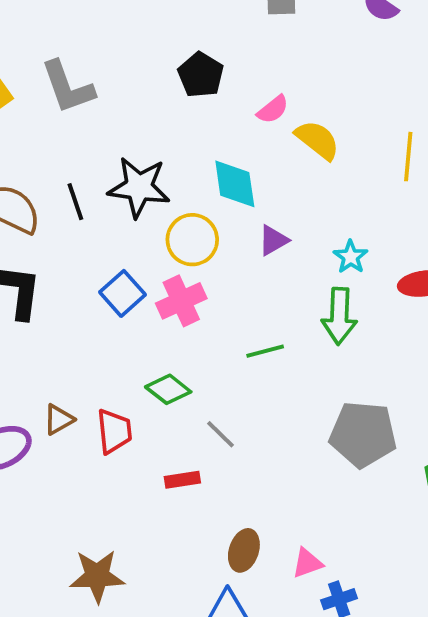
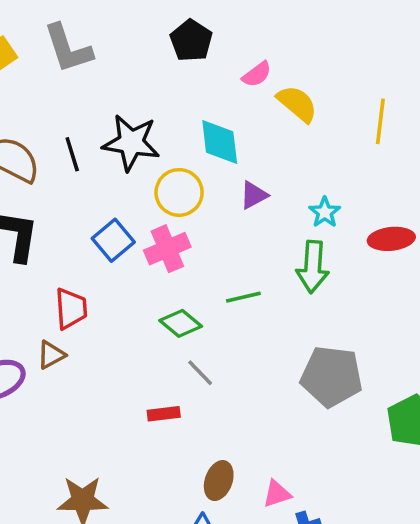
green diamond: (168, 389) -> (181, 323), moved
red trapezoid: (114, 431) -> (71, 309), moved

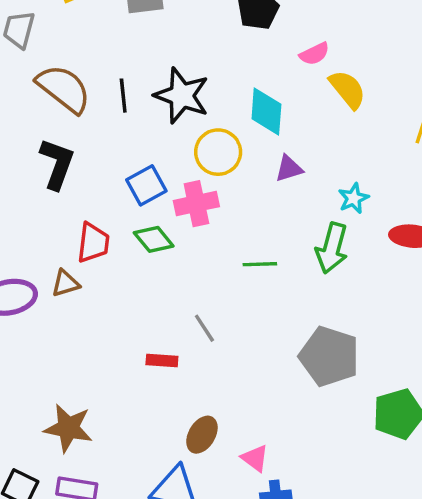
green diamond: (181, 323) -> (154, 239), moved
pink triangle: (277, 494) -> (255, 458), turned 44

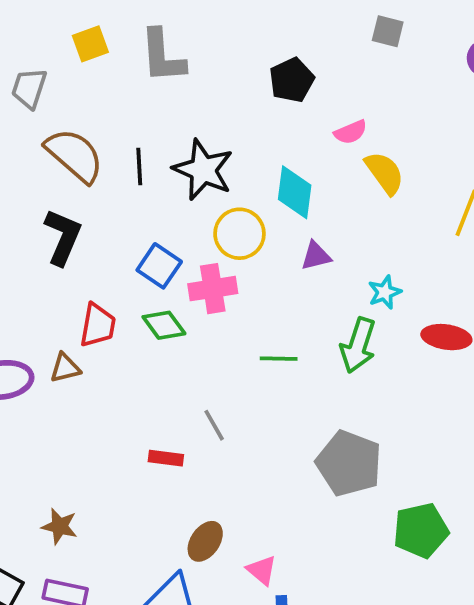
blue square: (146, 185) -> (159, 266), turned -30
brown star: (68, 428) -> (60, 526), size x0.7

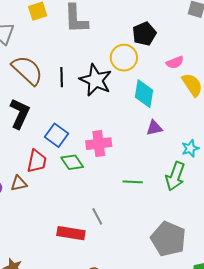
yellow circle: (239, 234) -> (124, 58), moved
blue square: (159, 266) -> (57, 135), moved
red rectangle: (166, 458) -> (71, 233), size x1.5

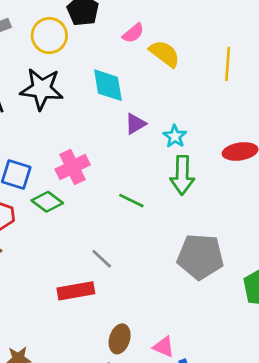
yellow circle: (124, 58) -> (49, 36), moved
cyan star: (190, 148) -> (175, 136), moved
green line: (133, 182) -> (131, 201), turned 42

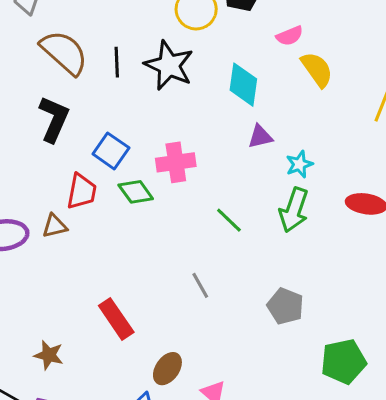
gray pentagon: (200, 257) -> (285, 306), size x0.7
gray line: (102, 259) -> (200, 285), moved
red rectangle: (76, 291) -> (116, 319), moved, turned 48

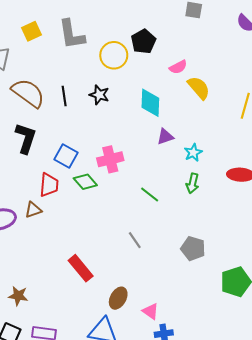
black star: (169, 65) -> (99, 95), size x0.6
green arrow: (294, 210) -> (193, 183), size x0.7
brown star: (49, 355) -> (18, 296), moved

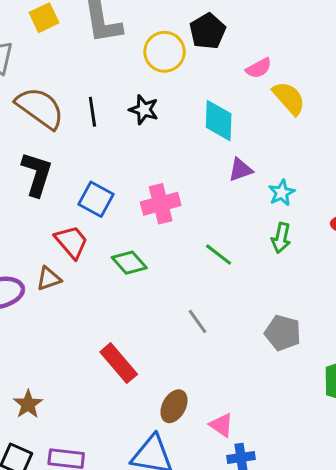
green diamond: (85, 182) -> (129, 263), moved
red trapezoid: (49, 185) -> (71, 242), turned -45
brown star: (18, 296) -> (28, 404), turned 30

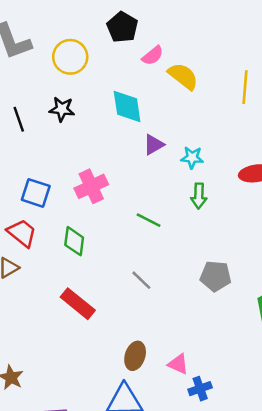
black pentagon: (208, 31) -> (122, 27), moved
cyan star: (282, 193) -> (192, 158), turned -30
green diamond: (129, 263) -> (74, 241), turned 60
red rectangle: (119, 363) -> (78, 304), moved

